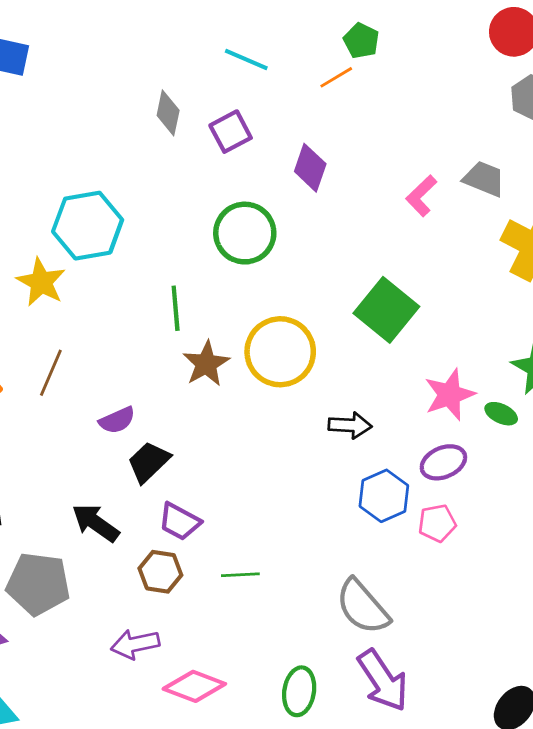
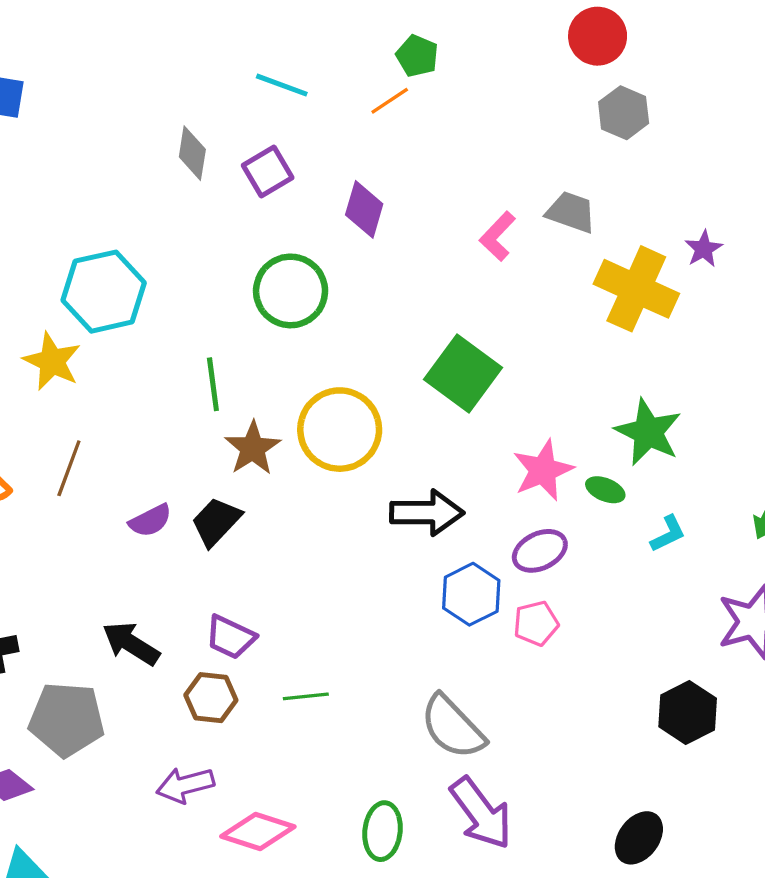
black arrow: (350, 425) -> (427, 513), size x1.4
black trapezoid: (149, 462) -> (216, 522), moved

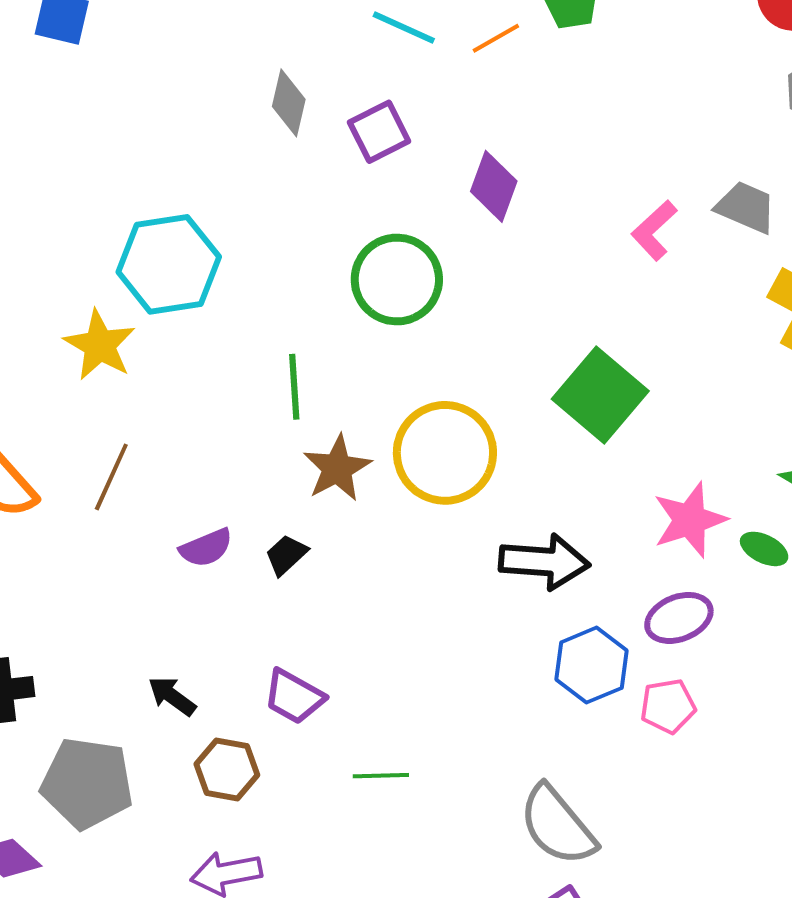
orange line: (390, 101) -> (496, 38), moved
black trapezoid: (216, 522) -> (286, 555), size x0.7
black arrow: (131, 644) -> (172, 696), size x0.7
brown hexagon: (211, 698) -> (227, 769), moved

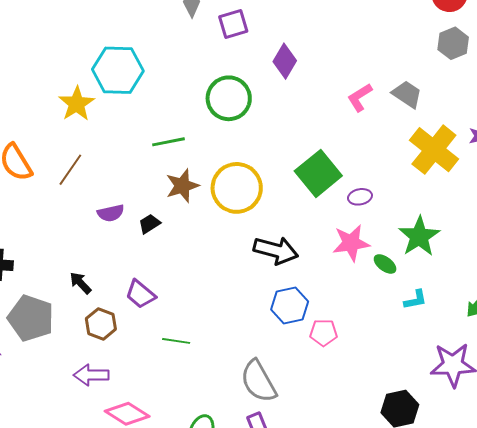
green line: (294, 387) -> (169, 142), turned 72
purple ellipse: (679, 618) -> (360, 197), moved, size x0.7

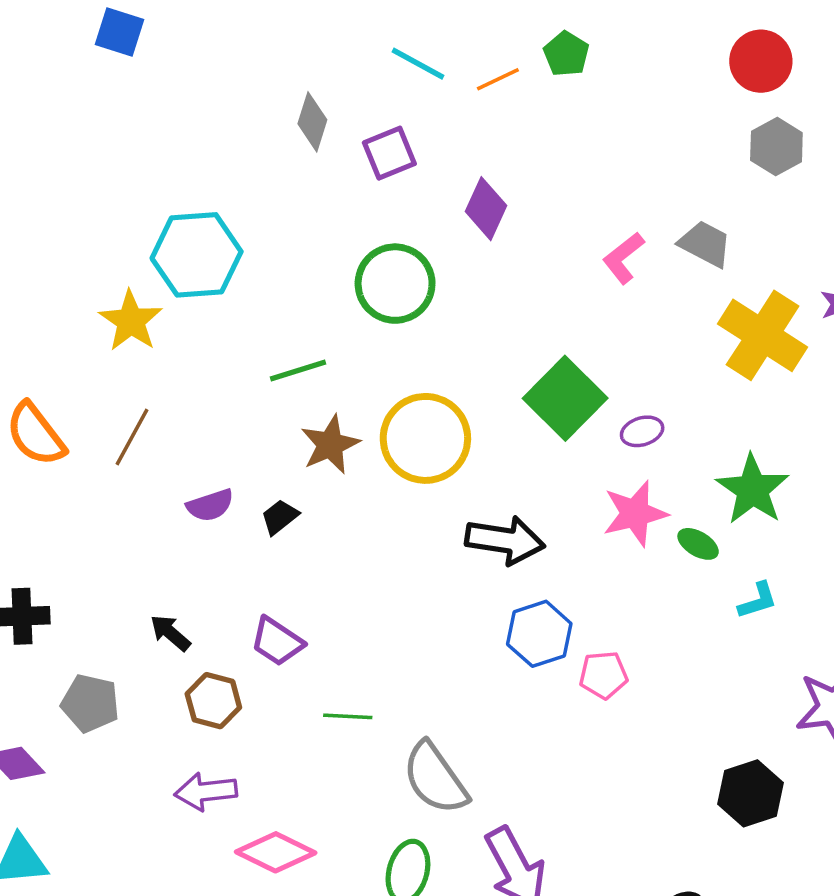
gray pentagon: (31, 318) -> (90, 703), size x0.7
gray semicircle: (258, 381) -> (435, 778), moved

